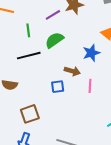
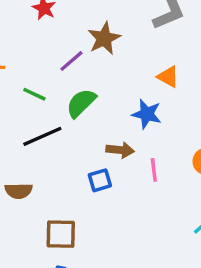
green line: (28, 30) -> (34, 94), turned -48
blue star: (91, 53) -> (147, 114), turned -30
brown square: (30, 114) -> (61, 234), turned 30

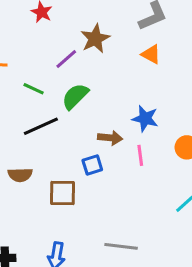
orange triangle: (168, 77) -> (151, 54), moved
blue star: (147, 114) -> (145, 119), moved
brown square: (61, 234) -> (62, 193), moved

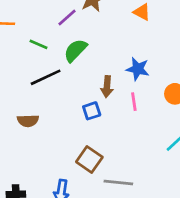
brown arrow: (110, 138) -> (107, 87), turned 90
brown square: (62, 193) -> (89, 159), moved, turned 35

